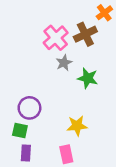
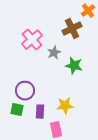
pink cross: (56, 38) -> (32, 40), moved
purple rectangle: (26, 153) -> (40, 112), moved

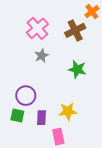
pink cross: (32, 40) -> (37, 28), moved
gray star: (54, 53) -> (42, 56), moved

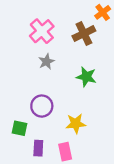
purple circle: (26, 96) -> (42, 106), moved
purple rectangle: (42, 118) -> (38, 148), moved

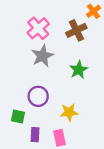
gray star: (46, 62) -> (42, 56), size x1.5
green star: (86, 77) -> (79, 70), turned 30

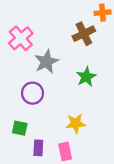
orange cross: (93, 11) -> (102, 13), turned 32
pink cross: (38, 28) -> (21, 38), moved
purple circle: (38, 96) -> (33, 93), moved

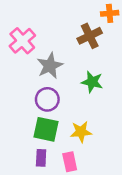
green star: (86, 77) -> (92, 82), turned -30
purple circle: (33, 93) -> (47, 99), moved
green square: (20, 128) -> (46, 129), moved, size x1.5

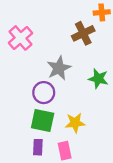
gray star: (50, 66) -> (59, 68), moved
green star: (92, 82) -> (98, 79), moved

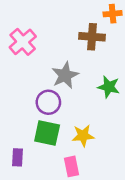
brown cross: (83, 33) -> (92, 37), turned 30
purple rectangle: (38, 147) -> (18, 157), moved

